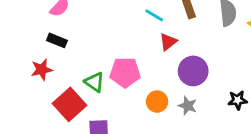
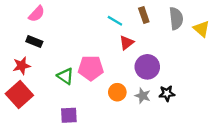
black star: (238, 100) -> (167, 93), moved
red square: (69, 104) -> (19, 95), moved

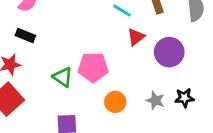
purple circle: (147, 67) -> (169, 52), moved
orange circle: (117, 92) -> (115, 102), moved

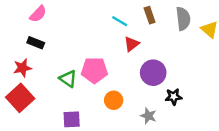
purple circle: (169, 52) -> (153, 73), moved
gray star: (155, 101) -> (148, 116), moved

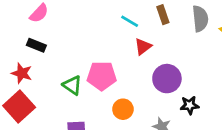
red star: (22, 68) -> (22, 73), turned 30

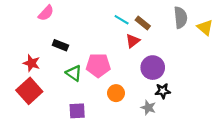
brown rectangle: (163, 15) -> (143, 23), moved, turned -32
black rectangle: (36, 45) -> (60, 45), moved
black star: (190, 105) -> (163, 91), moved

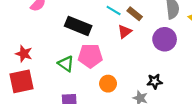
black rectangle: (60, 45) -> (78, 26), moved, size x1.6
purple circle: (153, 68) -> (165, 39), moved
red square: (29, 91) -> (22, 81), turned 30

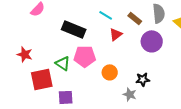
brown rectangle: (135, 14) -> (135, 18), moved
red square: (22, 81) -> (42, 79), moved
orange circle: (108, 84) -> (110, 72), moved

